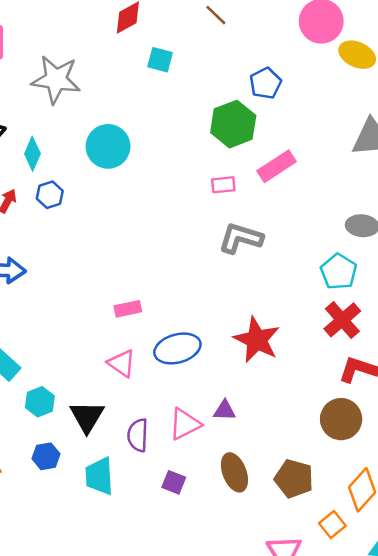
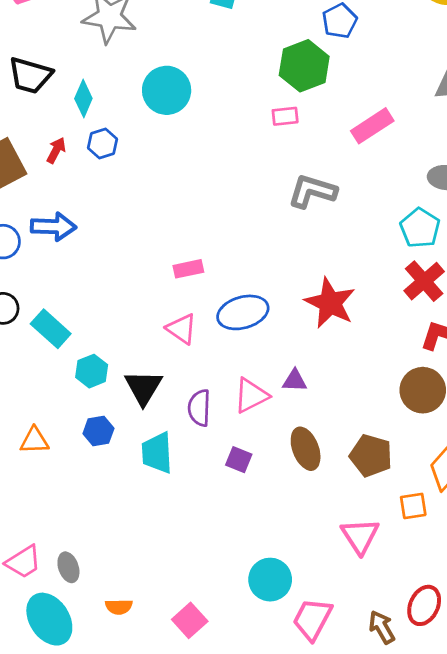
pink rectangle: (277, 166) -> (372, 126), moved
pink rectangle: (223, 185) -> (285, 116), moved
orange square: (332, 524) -> (413, 506), turned 30

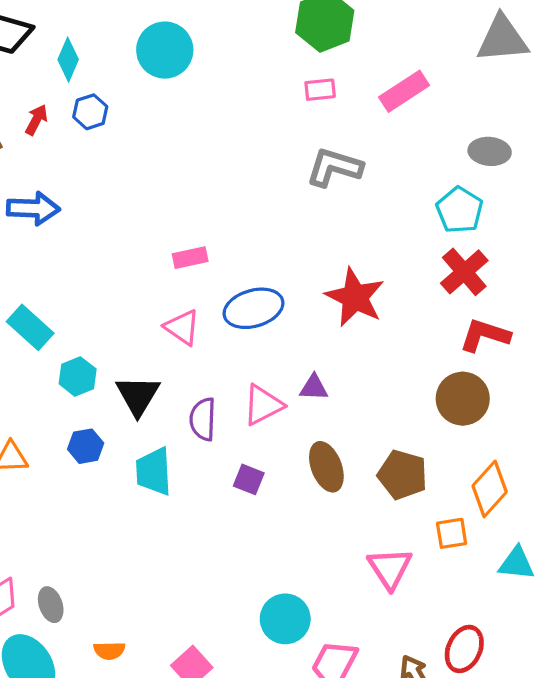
pink rectangle: (285, 116) -> (320, 90), moved

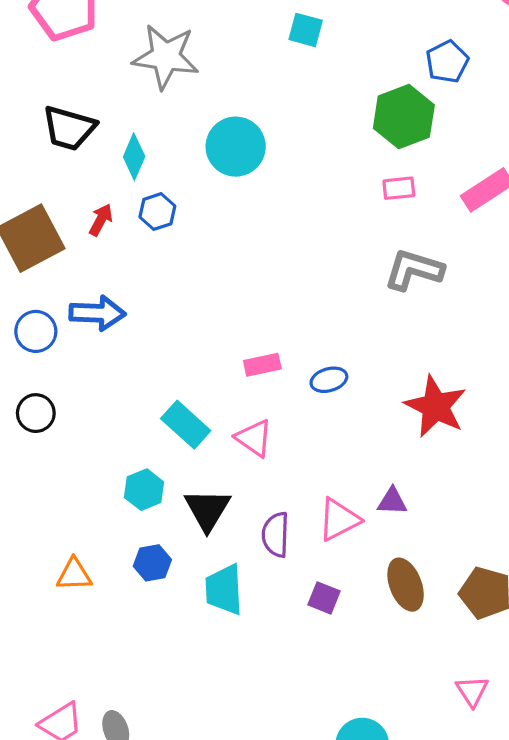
blue ellipse: (254, 308) -> (329, 380), moved, size x0.6
cyan rectangle: (30, 327) -> (186, 425), moved
pink triangle: (390, 568) -> (472, 691), size x0.7

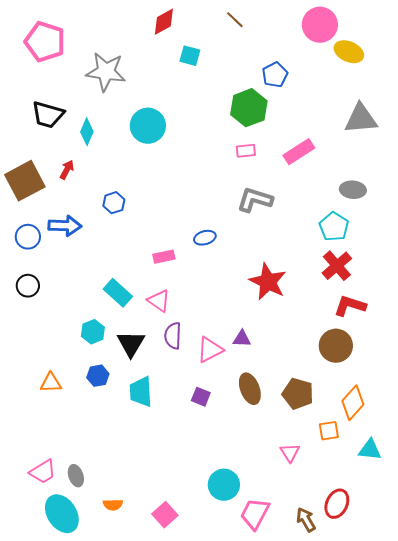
blue hexagon: (157, 212) -> (114, 203), moved
blue ellipse: (329, 380) -> (205, 238), moved
purple semicircle: (276, 535) -> (173, 336), moved

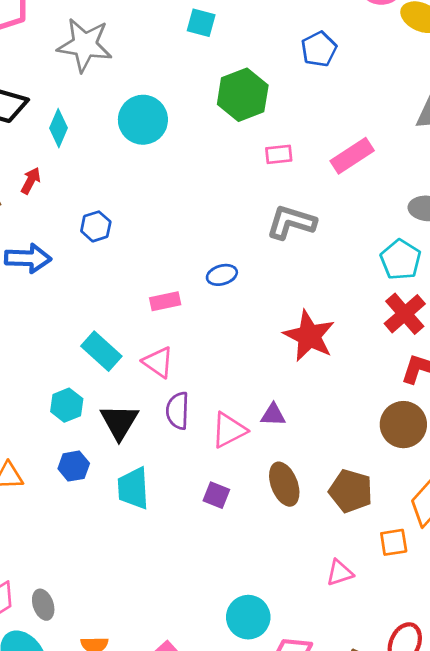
green hexagon: (249, 108) -> (243, 95), moved
pink triangle: (290, 453) -> (340, 573), turned 45

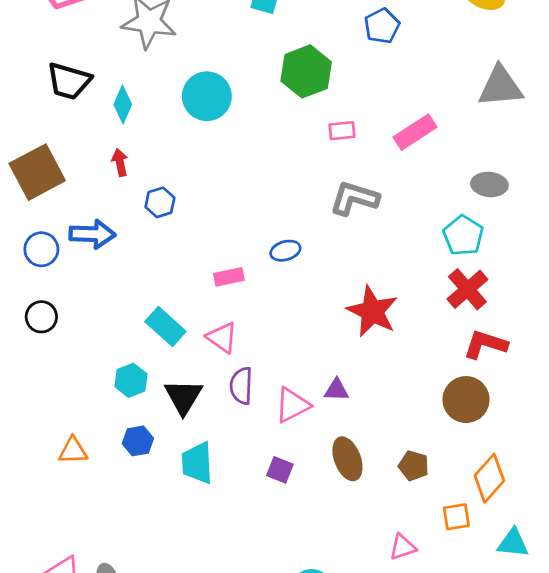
red arrow: (31, 181) -> (120, 162), moved, turned -40
brown pentagon: (351, 491) -> (414, 466), size x0.7

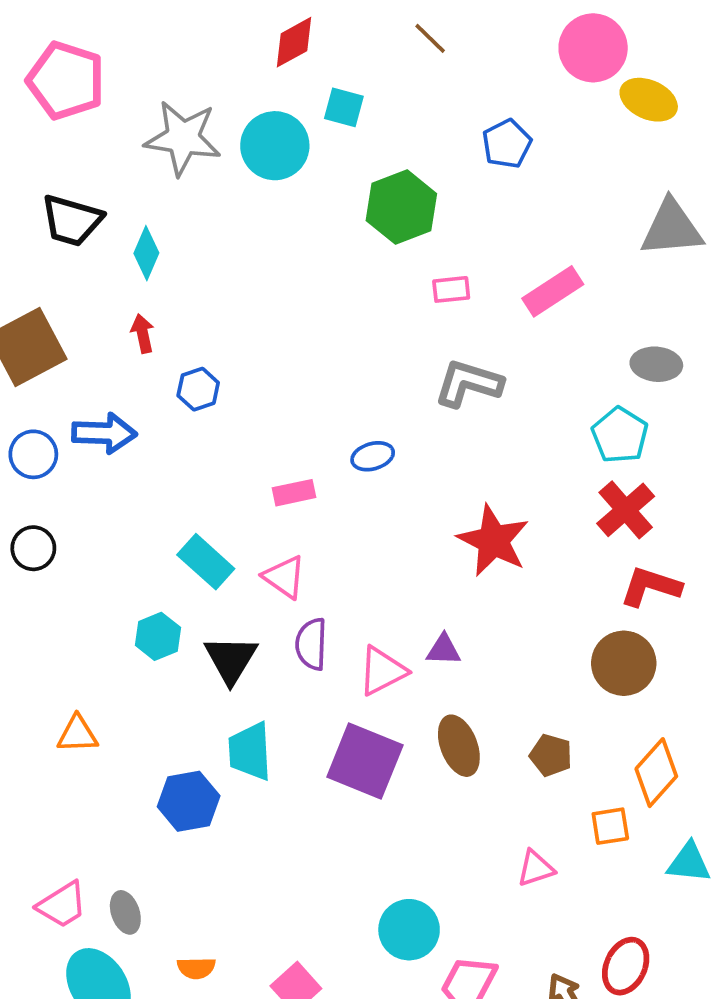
cyan circle: (207, 96) -> (275, 146), moved
blue hexagon: (138, 441) -> (189, 801), moved, size x1.4
purple square: (280, 470) -> (365, 761), size x2.0

